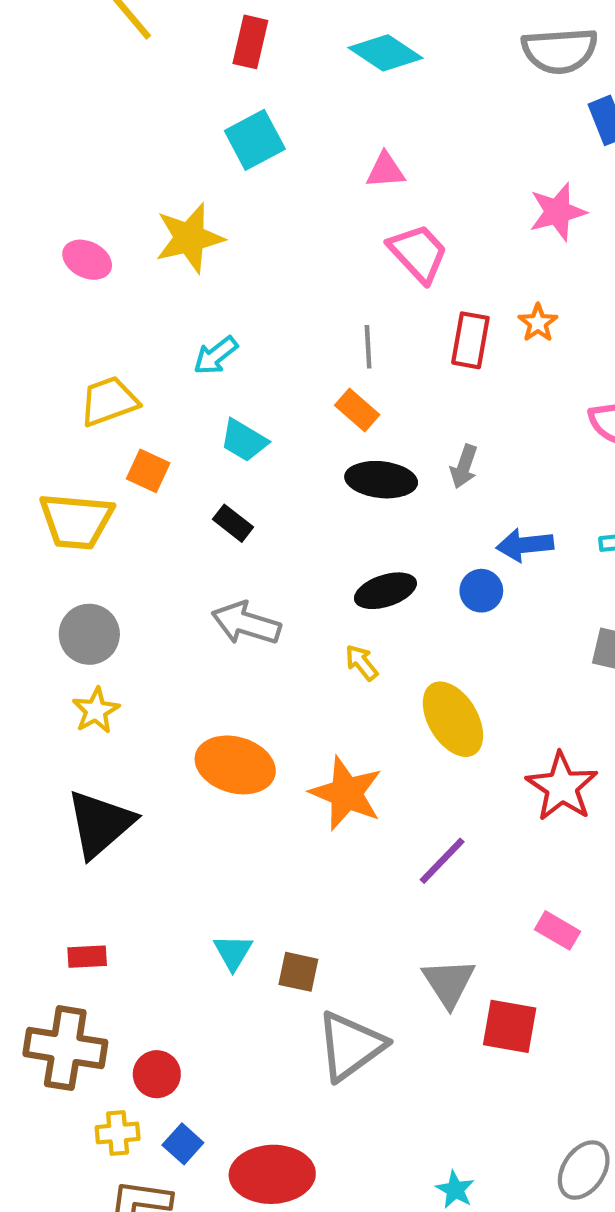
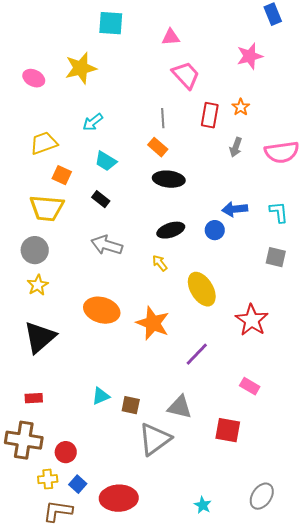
cyan square: (255, 140) -> (111, 23), turned 32
gray arrow: (464, 467) -> (236, 147), moved
yellow trapezoid: (76, 521) -> (47, 208), moved
cyan triangle: (233, 952) -> (101, 396), turned 36
gray triangle: (449, 983) -> (180, 407), moved, turned -44

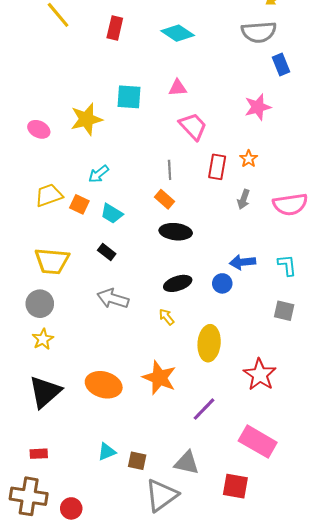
cyan square: (111, 23) -> (129, 97), moved
orange square: (62, 175) -> (79, 204), moved
yellow ellipse: (202, 289) -> (209, 343), turned 36
orange ellipse: (102, 310) -> (104, 385), moved
pink rectangle: (250, 386) -> (258, 442), size x1.8

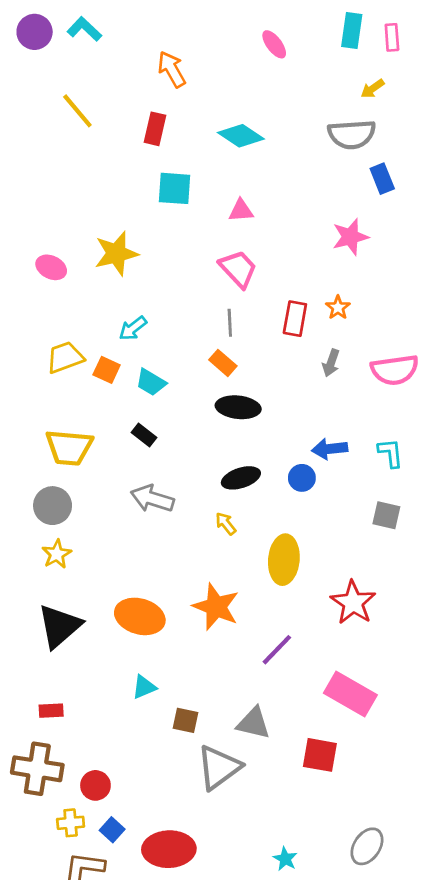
cyan square: (129, 97) -> (174, 188), moved
pink trapezoid: (193, 126) -> (238, 269), moved
cyan triangle: (107, 452) -> (144, 687), moved

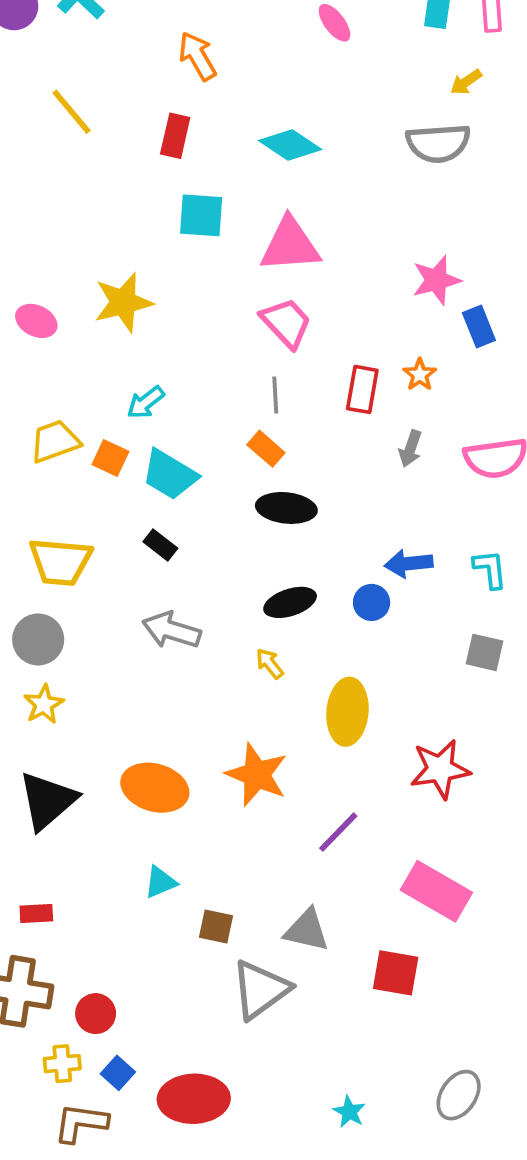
blue rectangle: (382, 179) -> (479, 326), moved
pink triangle: (241, 211) -> (290, 245), size x1.8
cyan trapezoid: (151, 382) -> (170, 475), size x1.4
red star: (353, 603) -> (440, 769), turned 30

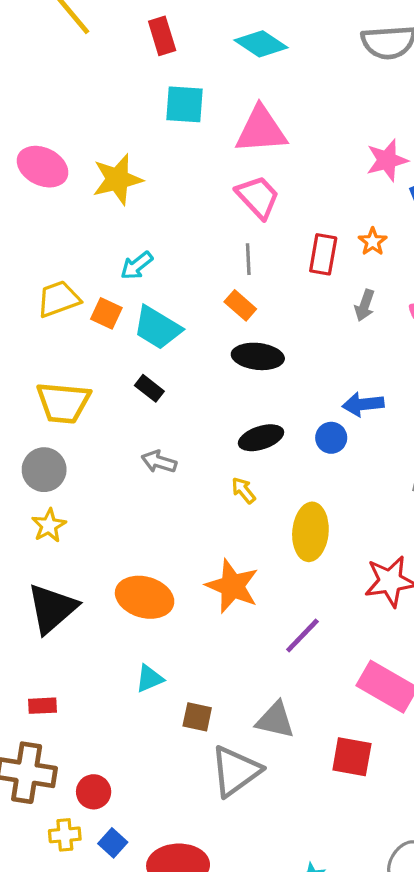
red rectangle: (175, 136) -> (162, 36), turned -30
pink ellipse: (36, 321) -> (43, 167), moved, size x1.4
gray arrow: (172, 630) -> (159, 462), size x0.7

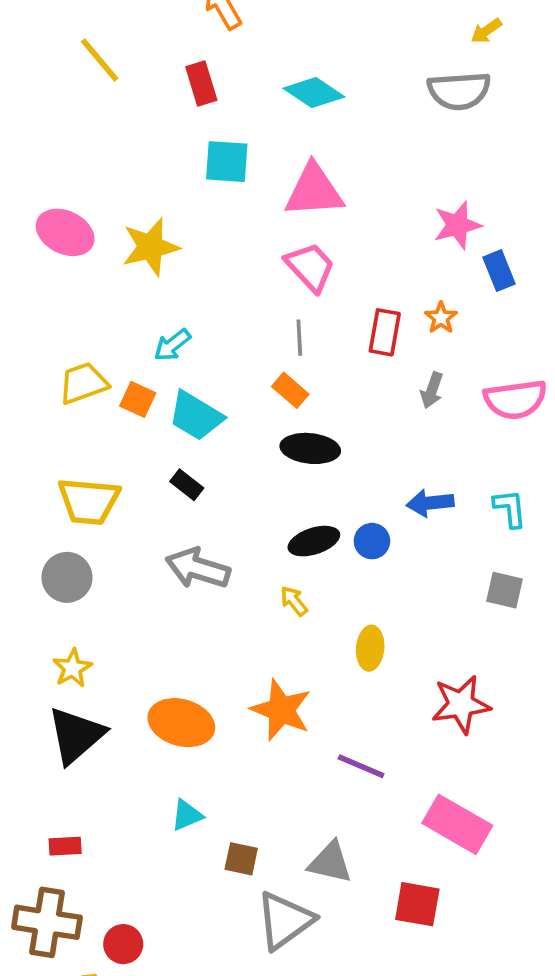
blue circle: (331, 438) -> (372, 541), moved
gray arrow: (159, 462) -> (198, 568), size x1.6
yellow star: (49, 525) -> (72, 668), moved
yellow ellipse: (310, 532) -> (370, 648), size x0.7
purple line: (302, 636) -> (361, 766), turned 69

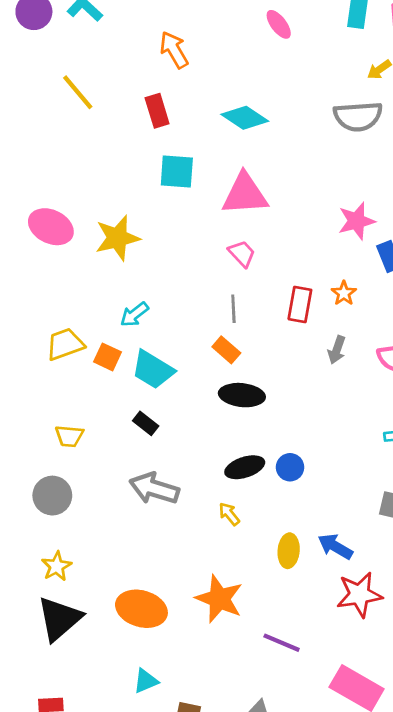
pink trapezoid: (310, 267) -> (242, 254), size x0.7
yellow trapezoid: (89, 501) -> (69, 436), size x0.6
blue arrow: (430, 503) -> (335, 546), moved, turned 36

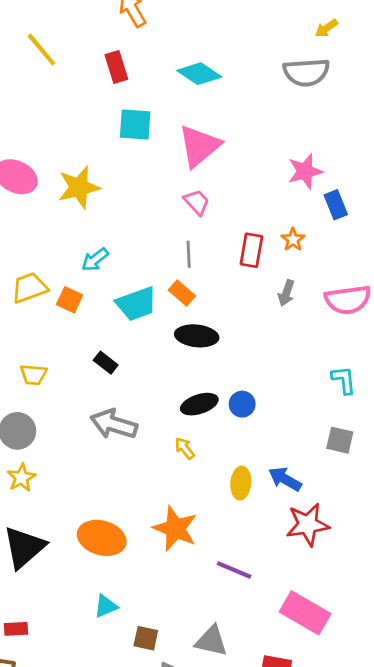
pink triangle: (245, 194) -> (199, 146), turned -36
cyan trapezoid: (153, 370) -> (136, 304), moved, turned -51
yellow star: (57, 566) -> (21, 478), moved

